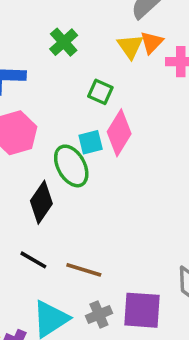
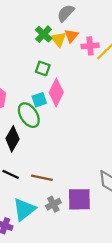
green cross: (64, 42) -> (44, 34), moved

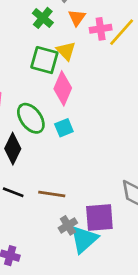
yellow triangle: (58, 39) -> (66, 51), moved
green square: (43, 68) -> (44, 60), size x1.5
cyan square: (39, 100) -> (64, 128), moved
cyan triangle: (24, 209) -> (84, 239), moved

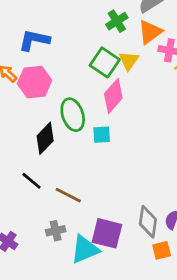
orange triangle: (77, 18) -> (150, 32), size x1.4
gray cross: (68, 225) -> (56, 231), moved

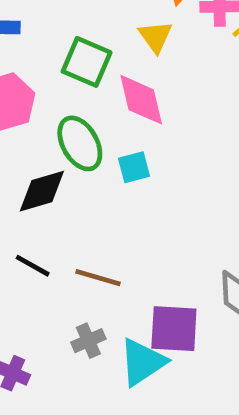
green square: (105, 62) -> (87, 62), moved
pink diamond: (113, 96) -> (141, 100), turned -44
black diamond: (45, 138) -> (42, 191), turned 40

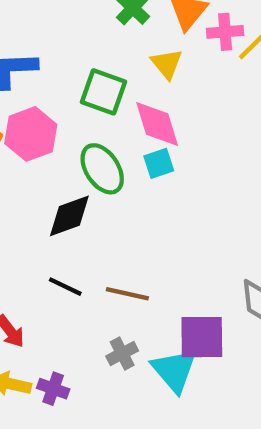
cyan square: (134, 167) -> (159, 163), moved
cyan triangle: (142, 362) -> (174, 370), turned -33

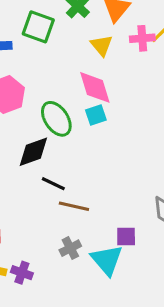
pink cross: (225, 32) -> (142, 38), moved
green square: (104, 92) -> (38, 27), moved
black line: (65, 287) -> (53, 184), moved
purple square: (202, 337) -> (126, 237), size x0.6

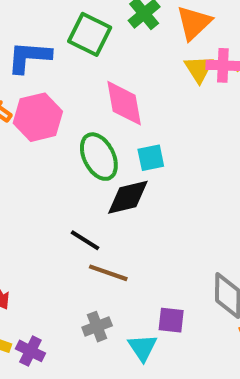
yellow triangle: (101, 45) -> (199, 69), moved
pink diamond: (95, 87) -> (124, 103), moved
black diamond: (33, 152) -> (128, 197), moved
cyan triangle: (107, 260) -> (143, 348), size x0.7

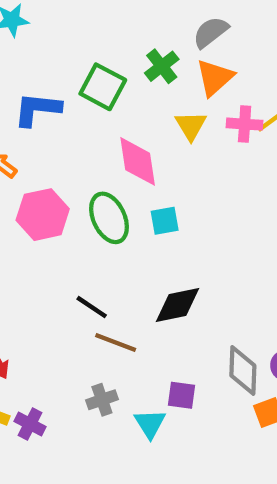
yellow triangle: (199, 69) -> (191, 126), moved
pink hexagon: (38, 117) -> (43, 215), moved
black diamond: (128, 197) -> (177, 305), moved

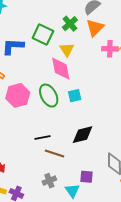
yellow triangle: (191, 126) -> (67, 50), moved
black line: (92, 307) -> (43, 137), turned -42

